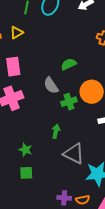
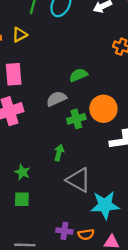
gray semicircle: (51, 85) -> (56, 99), turned 96

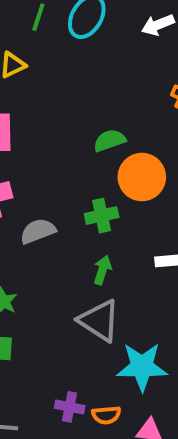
gray semicircle: (56, 99) -> (38, 231), moved
orange circle: (103, 109) -> (142, 177), moved
green arrow: (59, 153) -> (102, 270), moved

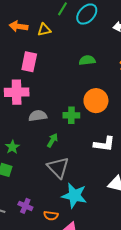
green semicircle: (110, 140) -> (87, 60), moved
green arrow: (102, 270) -> (52, 140), moved
purple cross: (70, 407) -> (25, 206), moved

